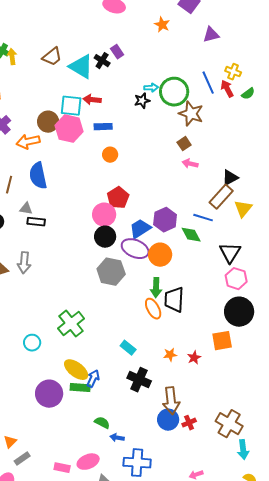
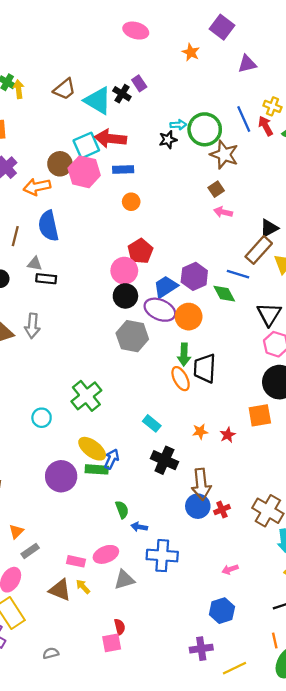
red arrow: (92, 100) -> (110, 139), size x1.5
cyan square: (71, 106) -> (86, 145), turned -30
green semicircle: (102, 423) -> (122, 510), turned 42

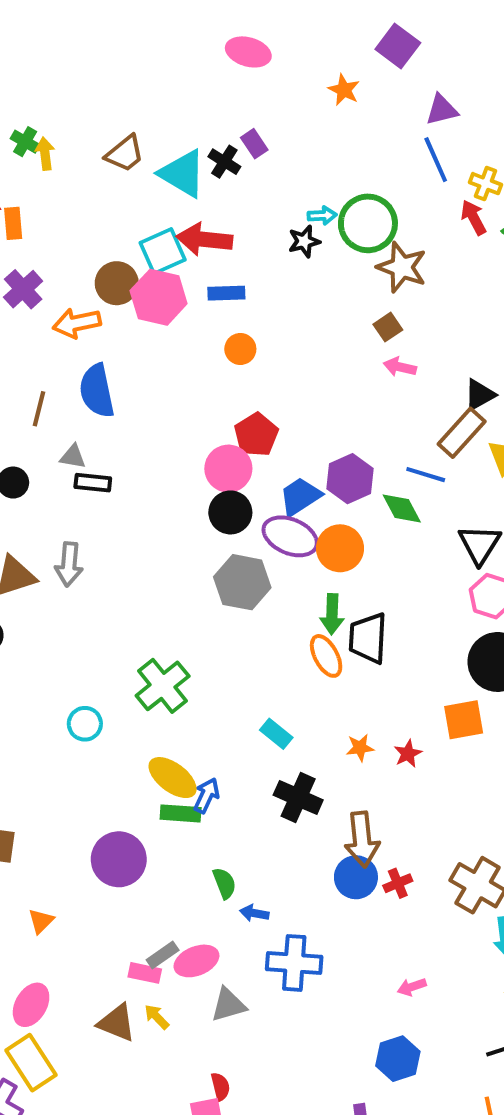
blue line: (244, 119) -> (436, 160), moved
purple circle: (61, 476) -> (119, 859), moved
gray rectangle: (30, 551) -> (163, 955), moved

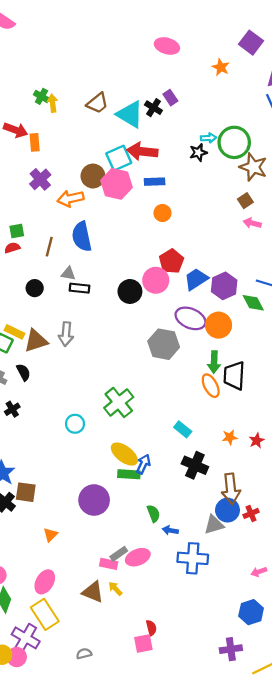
blue trapezoid: (300, 497) -> (196, 279), moved
black circle: (230, 512) -> (130, 291), moved
gray triangle: (228, 1005) -> (214, 525), moved

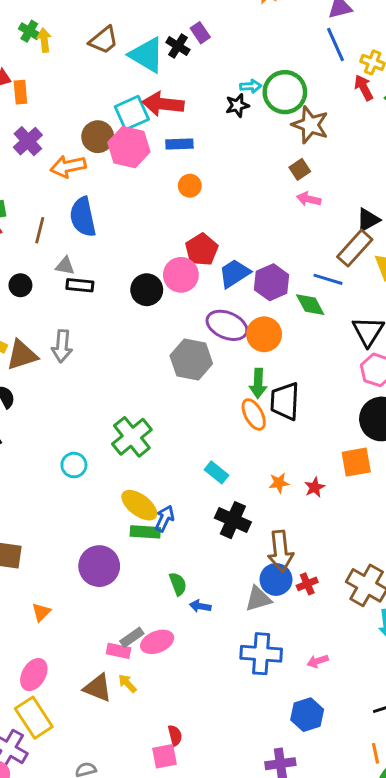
blue cross: (193, 558) -> (261, 654), moved

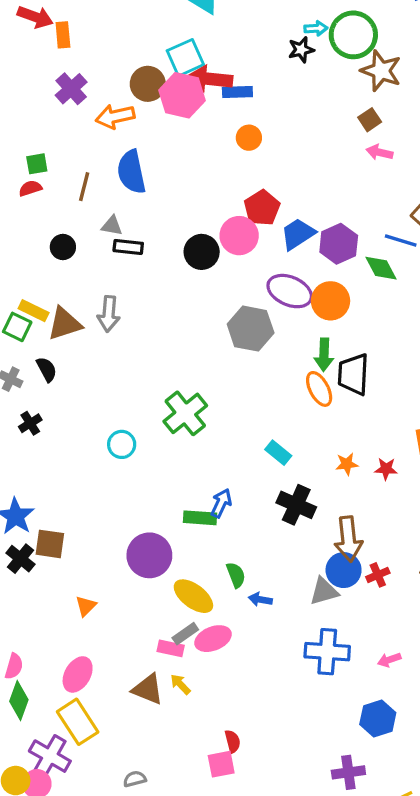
red arrow: (163, 104) -> (210, 79), moved
red star: (315, 487) -> (386, 469), turned 30
yellow ellipse: (139, 505) -> (193, 596), moved

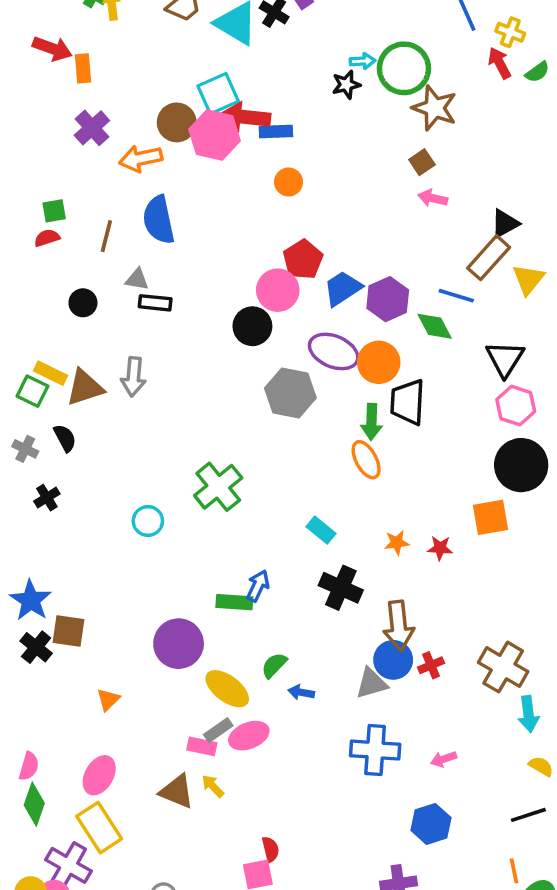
black circle: (202, 252) -> (252, 326), moved
black trapezoid: (353, 374) -> (408, 402), moved
green semicircle: (236, 575) -> (274, 665), turned -115

